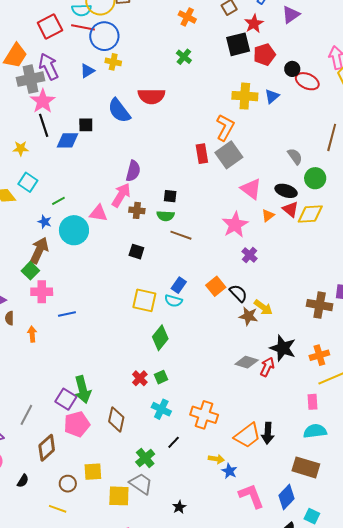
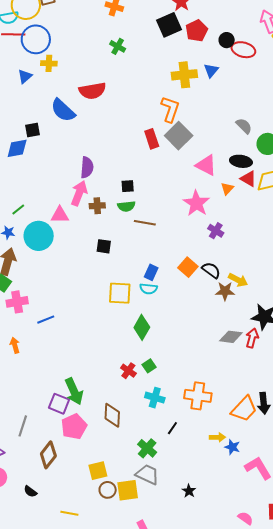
black semicircle: (23, 481) -> (30, 491), turned 104
brown circle: (68, 484) -> (108, 490), moved

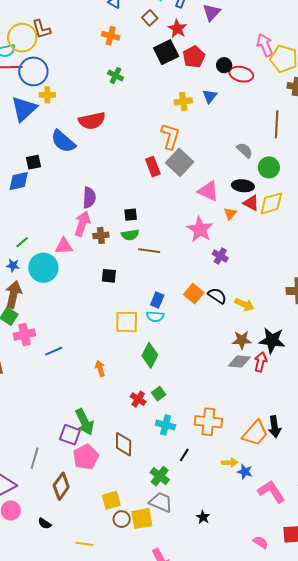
yellow cross: (184, 75) -> (183, 101), size x0.7
blue triangle: (25, 76) -> (24, 109), size x1.8
brown star: (225, 291) -> (242, 340), moved
orange arrow: (15, 345) -> (100, 369), moved

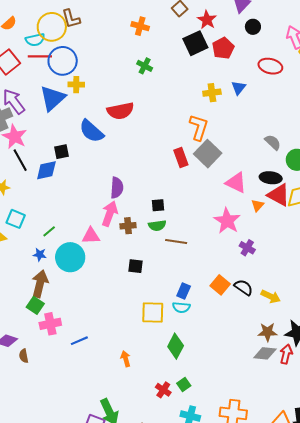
black circle: (224, 65) -> (253, 27), moved
red triangle: (251, 203) -> (279, 195), size x1.4

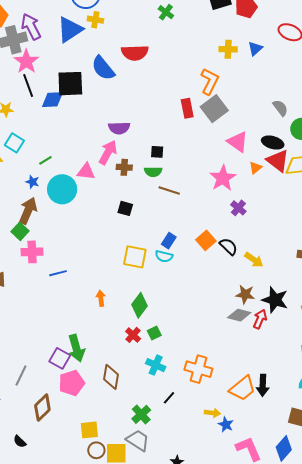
black square: (62, 152) -> (70, 84), size x1.8
purple semicircle: (117, 188) -> (119, 128), turned 75
green diamond: (176, 346) -> (140, 305), moved

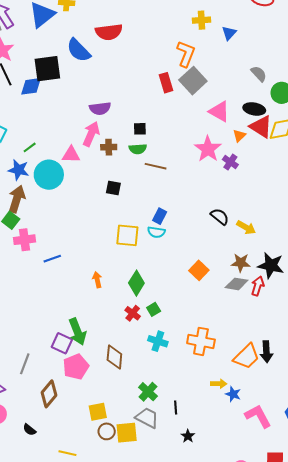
blue triangle: (255, 49) -> (229, 33), moved
blue star: (32, 182) -> (19, 170), size x1.5
purple cross: (238, 208) -> (230, 162), moved
orange square: (206, 240) -> (199, 270), moved
black line: (169, 398) -> (176, 408), moved, turned -40

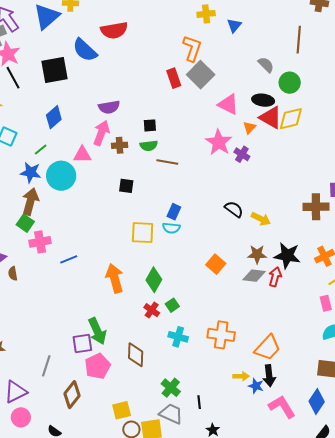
blue diamond: (31, 86) -> (54, 117), moved, turned -30
orange arrow: (97, 280) -> (115, 278), size x1.8
purple square: (62, 343) -> (82, 343), turned -30
black arrow: (266, 352) -> (269, 376), moved

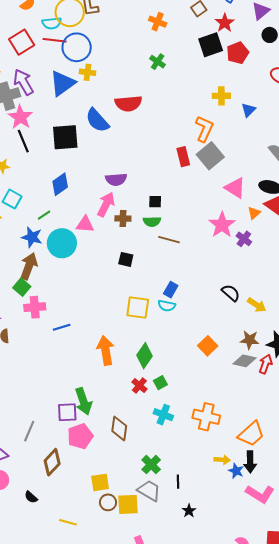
pink L-shape: (282, 407) -> (260, 494), turned 148

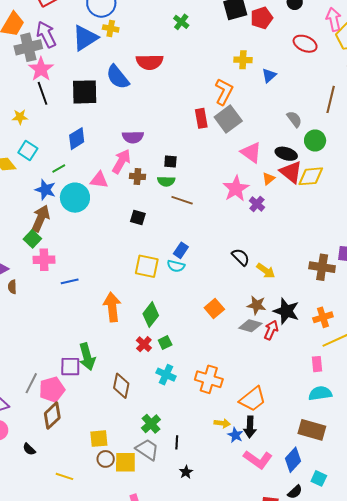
pink pentagon: (80, 436) -> (52, 389), moved

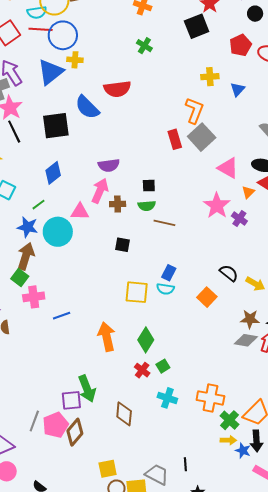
red pentagon: (262, 18) -> (240, 45), moved
orange square: (214, 309) -> (207, 297), moved
brown diamond: (52, 416) -> (75, 432), moved
green cross: (151, 424) -> (229, 420), moved

